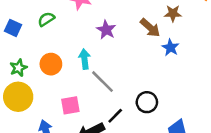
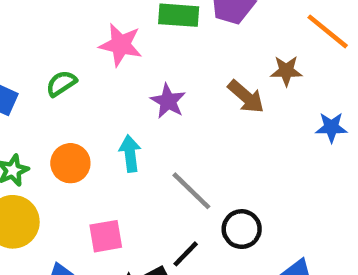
blue star: (170, 48) -> (331, 127), moved, turned -30
gray line: (103, 82) -> (191, 191), moved

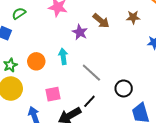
green semicircle: (61, 83) -> (19, 13), moved
brown arrow: (246, 97) -> (101, 21), moved
black circle: (242, 229) -> (124, 88), moved

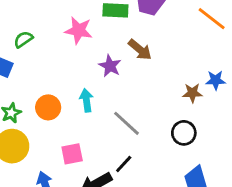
brown star: (133, 17) -> (192, 93), moved
black circle: (124, 88) -> (184, 133), moved

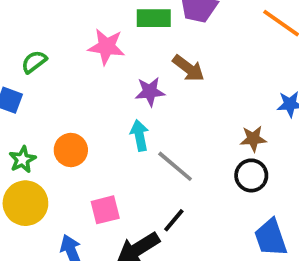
purple star: (110, 66) -> (150, 92), turned -30
brown star: (192, 93) -> (253, 139), moved
cyan arrow: (86, 100) -> (140, 135), moved

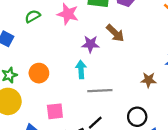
green semicircle: (34, 62) -> (33, 16), moved
gray line: (175, 166) -> (100, 91), turned -50
black circle: (251, 175) -> (137, 117), moved

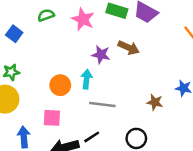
brown arrow: (115, 33) -> (129, 48), turned -30
orange circle: (39, 73) -> (60, 85), moved

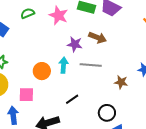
gray line: (102, 105) -> (91, 65), moved
pink square: (52, 118) -> (26, 95), moved
black line: (92, 137) -> (72, 99), moved

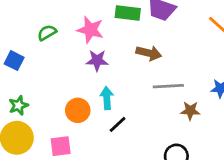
purple star: (75, 44) -> (97, 60), moved
gray line: (91, 65) -> (168, 86), moved
black line: (72, 99) -> (118, 124), moved

